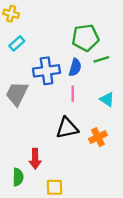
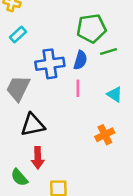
black triangle: (67, 128) -> (33, 125), moved
green semicircle: (18, 177) -> (19, 177), turned 138

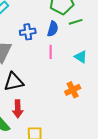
blue cross: (50, 64) -> (28, 32), size x0.7

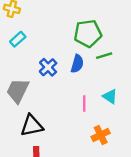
blue cross: (28, 32) -> (48, 67), turned -35
pink line: (51, 52) -> (84, 103), moved

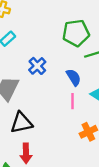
blue semicircle: (77, 64) -> (74, 77), moved, turned -48

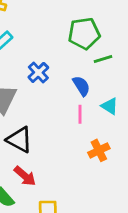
black triangle: (21, 123) -> (20, 140), turned 40
red arrow: (26, 153) -> (25, 176), turned -48

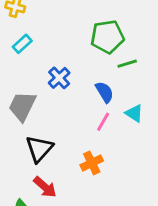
pink line: (80, 114) -> (103, 122), turned 30
black triangle: (20, 140) -> (39, 149), turned 44
orange cross: (99, 150) -> (92, 163), moved

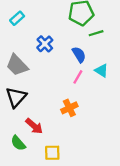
gray trapezoid: (22, 106) -> (17, 65), turned -70
black triangle: (39, 149) -> (16, 97), moved

